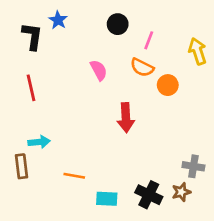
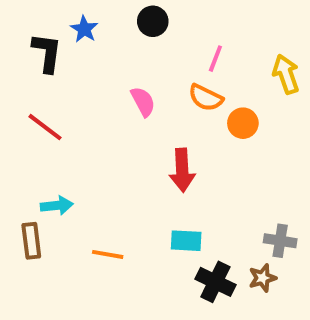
black circle: (118, 24) -> (153, 21), moved
red line: (31, 88) -> (45, 127), turned -40
cyan rectangle: (107, 199) -> (186, 241), moved

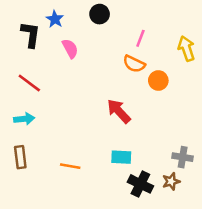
pink semicircle: (143, 102) -> (70, 49), moved
red arrow: (182, 170) -> (119, 111), turned 140
cyan arrow: (57, 205) -> (24, 119), moved

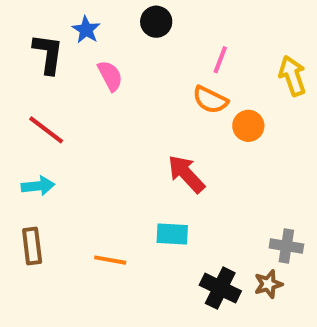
cyan rectangle: (121, 157) -> (172, 234), moved

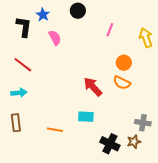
orange semicircle: (210, 100) -> (122, 83), moved

